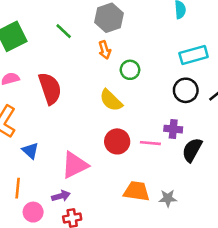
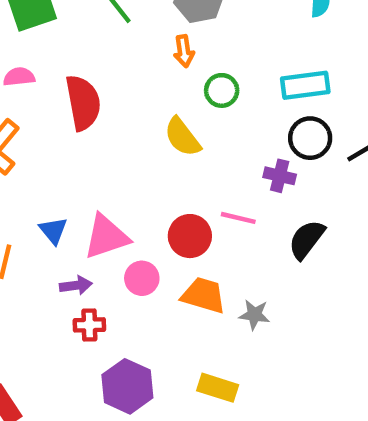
cyan rectangle: (194, 55) -> (305, 85), moved
purple cross: (173, 129) -> (280, 176), moved
red circle: (117, 141) -> (190, 236), moved
blue triangle: (30, 151) -> (53, 231), moved
pink circle: (33, 212) -> (142, 278), moved

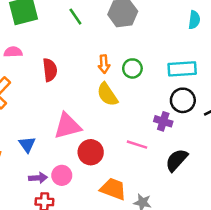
orange arrow: (184, 51) -> (104, 64), moved
red semicircle: (83, 103) -> (50, 70), size x0.7
red circle: (190, 236) -> (91, 152), moved
pink triangle: (106, 237) -> (67, 126), moved
pink circle: (142, 278) -> (62, 175), moved

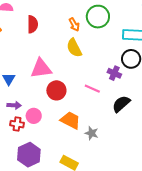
orange arrow: (104, 64) -> (74, 25), turned -32
green circle: (132, 68) -> (98, 17), moved, size x1.5
pink circle: (62, 175) -> (34, 116), moved

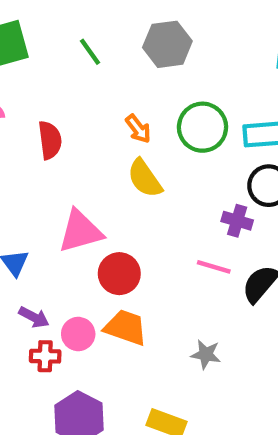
green circle: (98, 17) -> (202, 127), moved
pink line: (92, 89) -> (214, 267), moved
purple arrow: (14, 105) -> (34, 317), turned 32
orange trapezoid: (70, 120) -> (126, 327), moved

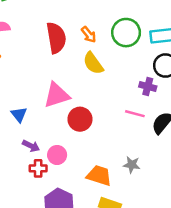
red semicircle: (50, 140) -> (56, 38), moved, size x1.4
orange trapezoid: (126, 327) -> (99, 175), moved

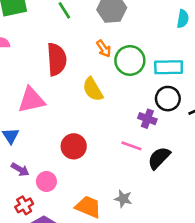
orange arrow: (89, 35) -> (104, 49), moved
pink triangle: (57, 95) -> (31, 100), moved
red cross: (38, 168) -> (24, 205), moved, turned -35

